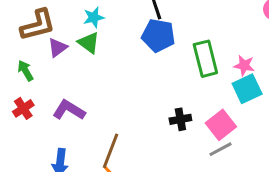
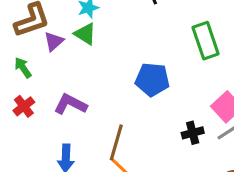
blue pentagon: (158, 35) -> (152, 79), moved
black cross: (180, 119) -> (193, 133), moved

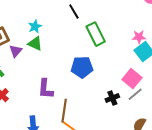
green rectangle: (206, 41) -> (96, 34), moved
purple L-shape: (70, 104) -> (45, 89), moved, turned -105

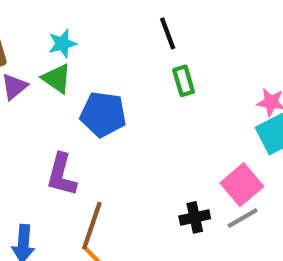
black line: (74, 12) -> (168, 33), moved
green rectangle: (96, 34) -> (184, 81), size x0.6
blue pentagon: (82, 67) -> (103, 114), moved

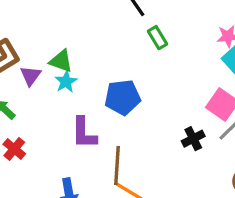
cyan star: (62, 44) -> (66, 82), moved
blue pentagon: (103, 114) -> (123, 97), moved

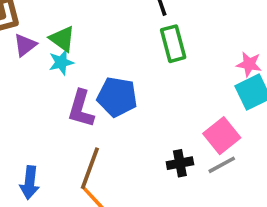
green rectangle: (157, 38) -> (173, 44), size x1.4
purple L-shape: (84, 133) -> (81, 109), moved

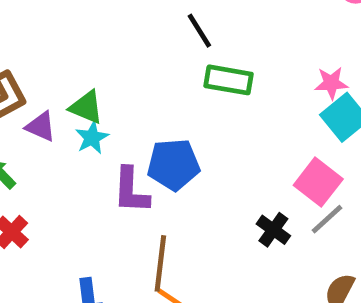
green rectangle: (173, 44) -> (229, 80), turned -52
purple triangle: (25, 45) -> (41, 126), turned -45
black cross: (180, 163) -> (273, 230), turned -30

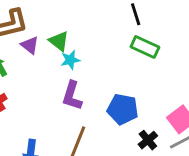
cyan star: (92, 138) -> (70, 60), moved
blue pentagon: (173, 164) -> (123, 109), moved

